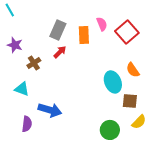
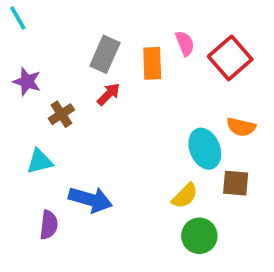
orange semicircle: (133, 70) -> (241, 127), turned -42
cyan triangle: (22, 89) -> (40, 161), turned -35
yellow semicircle: (139, 122) -> (185, 196), moved

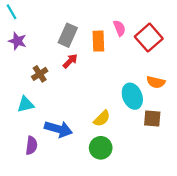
purple star: (27, 82) -> (17, 41), moved
yellow semicircle: (185, 196) -> (102, 118), moved
green circle: (199, 236) -> (101, 148), moved

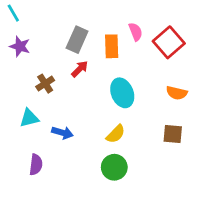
cyan ellipse: (132, 96) -> (122, 93), moved
blue arrow: (58, 129) -> (62, 133), moved, size x0.7

